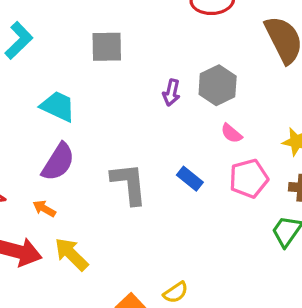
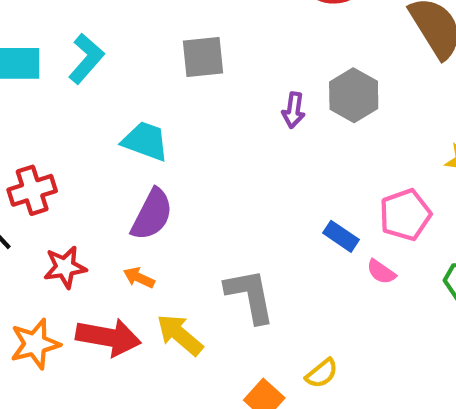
pink semicircle: (231, 133) -> (381, 272), moved
blue rectangle: (190, 179) -> (341, 236), moved
gray L-shape: (129, 184) -> (250, 296), moved

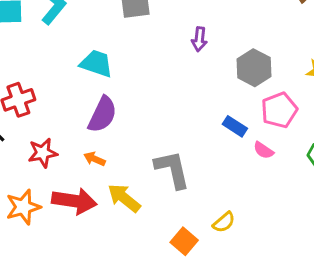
gray hexagon: (354, 95) -> (254, 68), moved

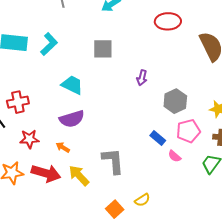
purple semicircle: (102, 115) -> (72, 119), turned 40

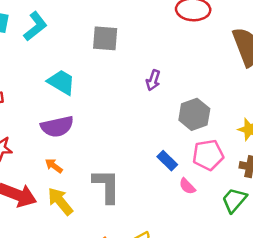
orange arrow: (63, 147) -> (54, 166), moved

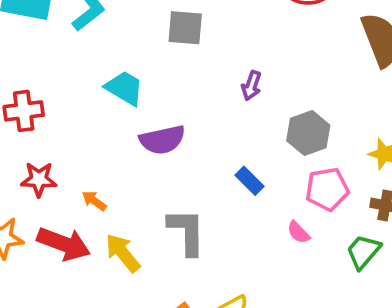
purple semicircle: (57, 127) -> (162, 140), moved
blue rectangle: (167, 161) -> (250, 181), moved
orange arrow: (54, 166) -> (94, 201), moved

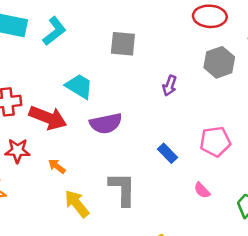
gray hexagon: (308, 133) -> (219, 62), moved
pink pentagon: (327, 189) -> (215, 142), moved
red arrow: (64, 244) -> (48, 118), moved

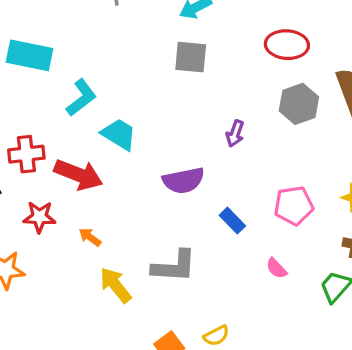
cyan L-shape: (54, 31) -> (81, 98), moved
gray square: (123, 44) -> (191, 57), moved
purple semicircle: (106, 123) -> (183, 180), moved
gray L-shape: (122, 189) -> (174, 266), turned 93

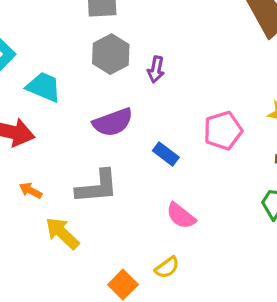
gray hexagon: (299, 104) -> (111, 54), moved
gray L-shape: (174, 266) -> (97, 187), moved
pink semicircle: (276, 268) -> (181, 216), moved, size x1.4

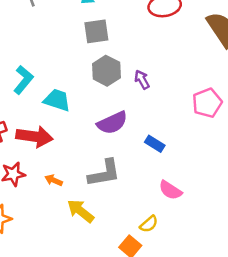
purple arrow: (156, 69) -> (142, 80), turned 144
pink pentagon: (223, 131) -> (207, 103), moved
yellow semicircle: (167, 267) -> (149, 224), moved

